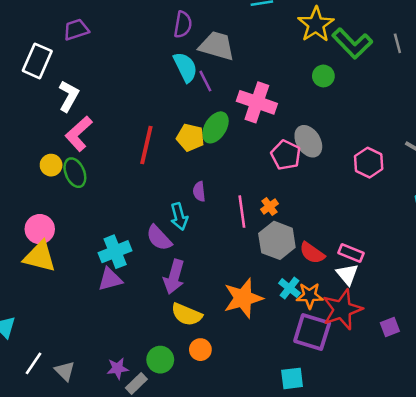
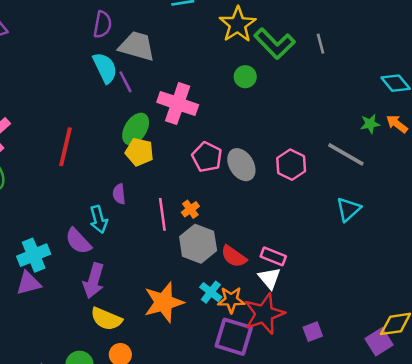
yellow pentagon: (190, 137) -> (139, 152), moved
gray ellipse: (308, 141) -> (241, 165), moved

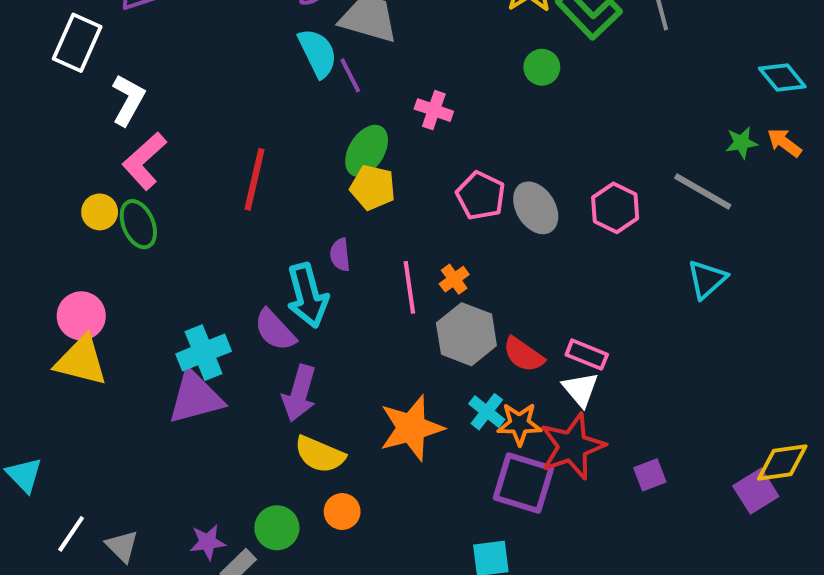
pink cross: (178, 103) -> (434, 110), size x0.6
cyan arrow: (99, 219) -> (307, 295), size x1.4
purple triangle: (29, 283) -> (195, 397), size x1.4

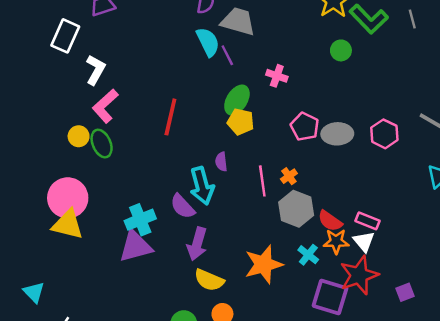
gray ellipse: (536, 208) -> (337, 134), turned -60
pink circle: (81, 316) -> (68, 198), size x1.4
orange star: (519, 424) -> (336, 241), moved

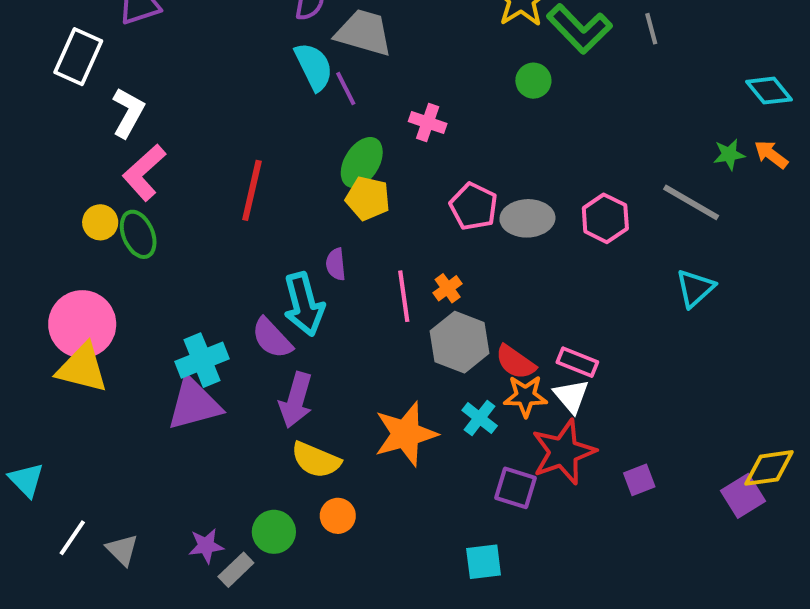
purple square: (330, 297) -> (515, 488), size x0.7

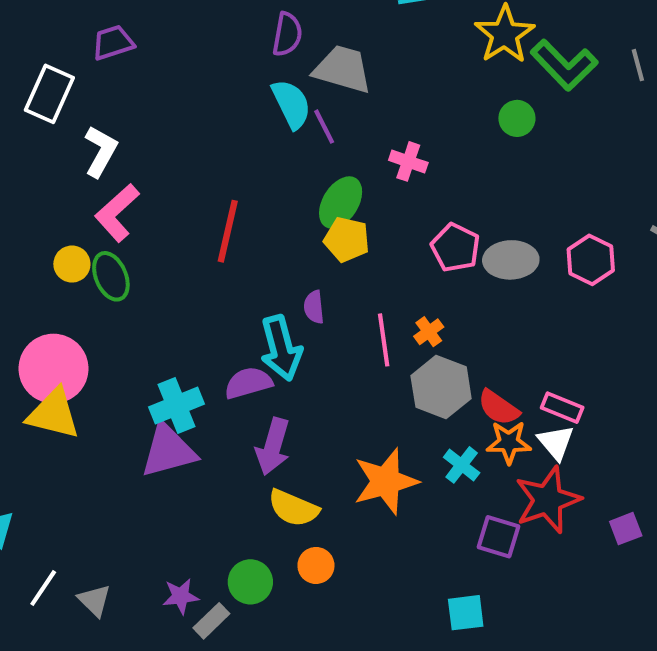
purple semicircle: (272, 338) -> (248, 383), turned 117

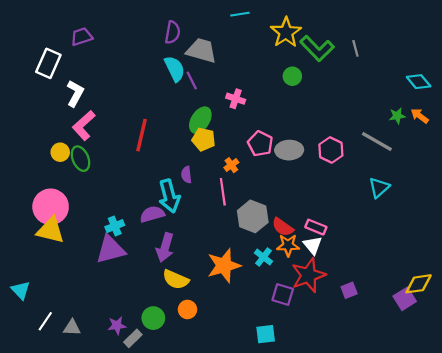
orange cross: (429, 332) -> (231, 165), moved
cyan cross: (177, 406) -> (115, 226), size x0.7
gray triangle: (94, 600) -> (72, 328), turned -42

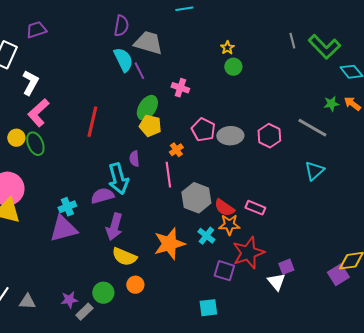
yellow star: (286, 32) -> (227, 48), moved, size x0.5
green L-shape: (317, 48) -> (324, 47), moved
white triangle: (313, 245) -> (276, 282), moved

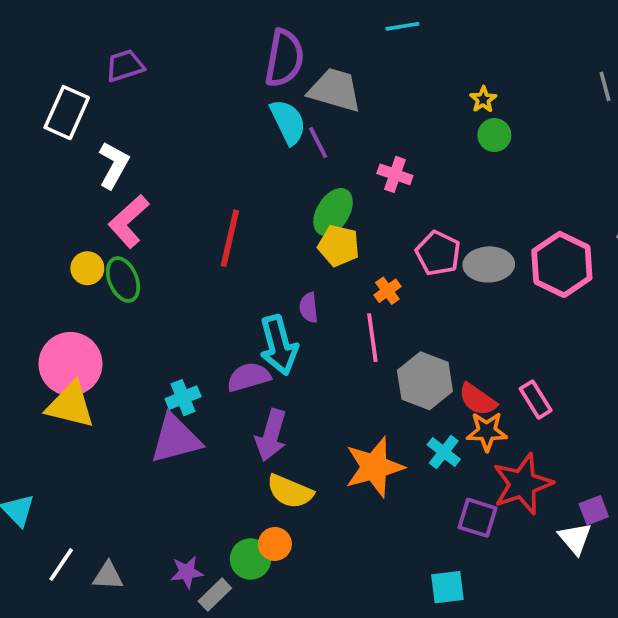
purple semicircle: (121, 26) -> (284, 58), size x1.4
pink hexagon: (269, 136) -> (562, 264), size x1.4
pink rectangle: (255, 208) -> (536, 400), turned 36
orange circle: (135, 285) -> (275, 544), moved

